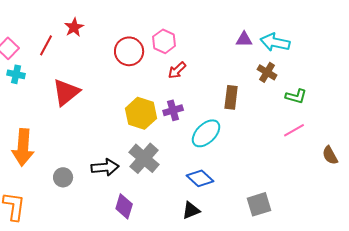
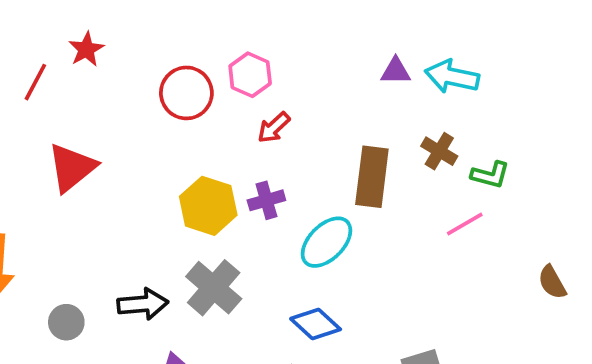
brown cross: (267, 72) -> (439, 151), moved
brown rectangle: (231, 97) -> (372, 177), size x1.4
pink line: (294, 130) -> (465, 224), moved

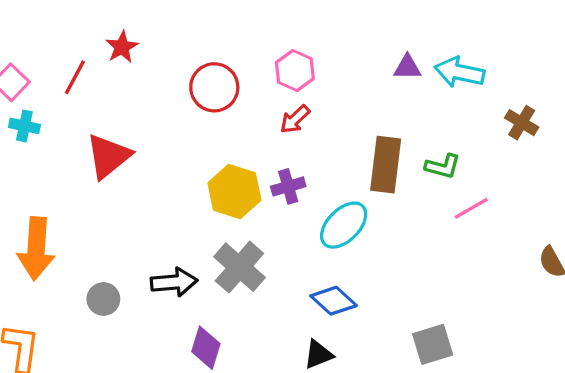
pink hexagon: (250, 75) -> (295, 71), moved
brown cross: (439, 151) -> (522, 123), moved
green L-shape: (490, 175) -> (443, 166), moved

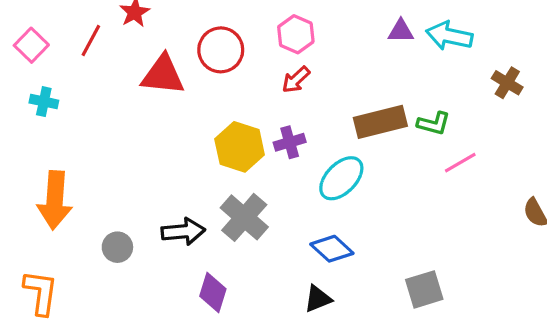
cyan cross: (24, 126) -> (44, 102), moved
red triangle: (108, 156) -> (163, 75), moved, turned 45
brown rectangle: (386, 165) -> (380, 122), turned 69

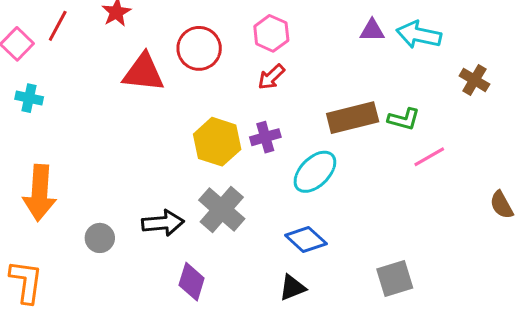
red line: (91, 40) -> (58, 26), moved

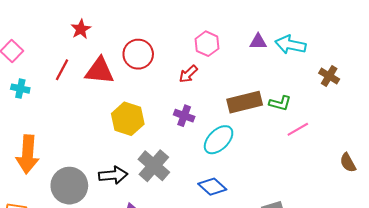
red line: (58, 26) -> (62, 70), moved
pink hexagon: (271, 33) -> (207, 44), moved
purple cross: (265, 137) -> (184, 116), turned 36
yellow hexagon: (217, 142) -> (128, 119), moved
gray circle: (100, 238) -> (69, 186), size x1.8

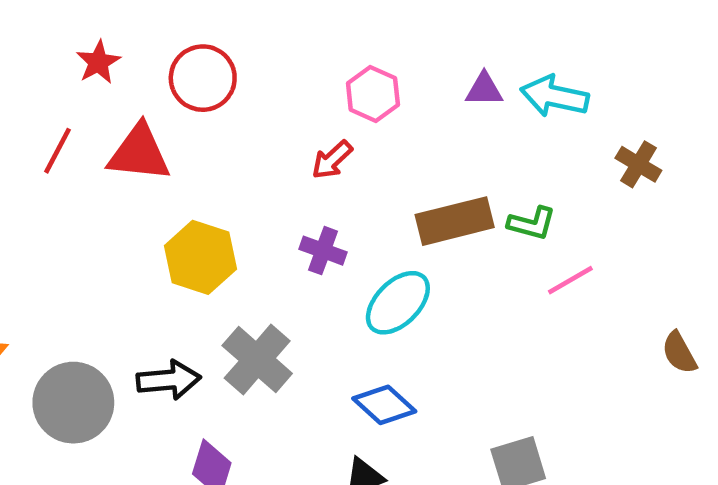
red circle: (138, 54) -> (203, 78), moved

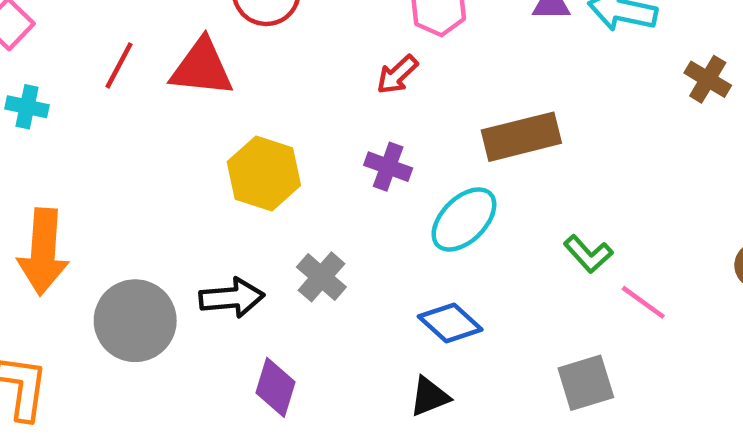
green L-shape: (532, 223) -> (588, 254), moved, turned 33
pink line: (570, 280) -> (643, 302), moved, turned 66
gray cross: (257, 359) -> (321, 277), size x0.7

